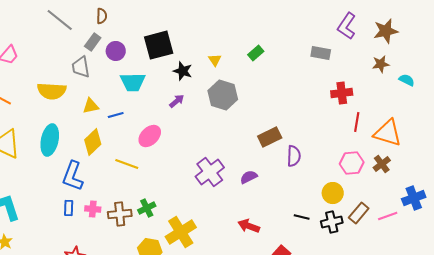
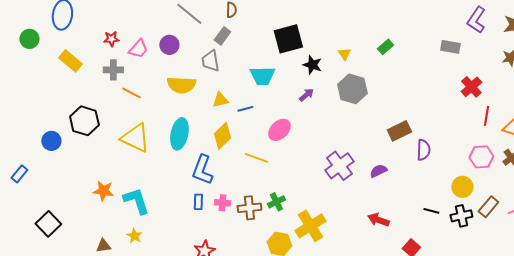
purple circle: (116, 51) -> (169, 45), moved
red cross: (342, 93) -> (471, 87), turned -35

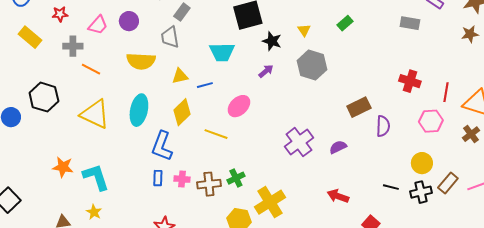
red star: (111, 39) -> (60, 14), moved
red cross: (471, 87) -> (410, 81), moved, turned -30
pink hexagon: (481, 157) -> (431, 121), moved

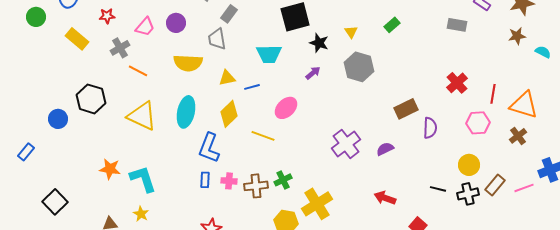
gray cross: (73, 46) -> (120, 48), turned -30
red cross: (410, 81) -> (457, 83), turned 30

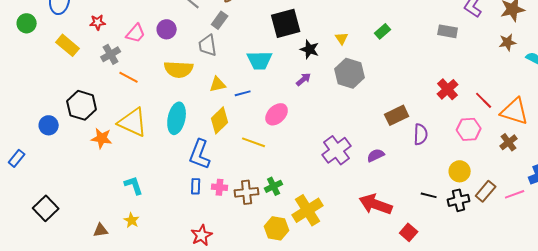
red line: (493, 94) -> (484, 100), turned -54
orange star: (110, 169) -> (102, 138), moved
cyan L-shape: (143, 179) -> (134, 185), size x0.7
red arrow: (385, 198) -> (376, 204), size x1.5

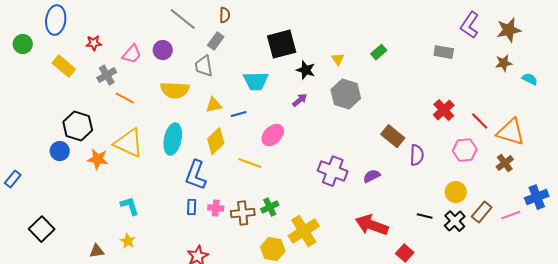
brown rectangle: (397, 115) -> (393, 136), turned 65
blue circle: (49, 125) -> (60, 151), moved
purple cross: (337, 150) -> (333, 171), turned -32
black cross: (459, 200) -> (455, 221), turned -30

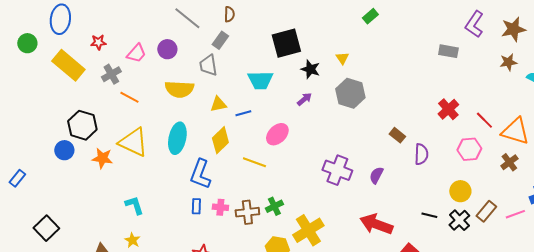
green rectangle: (379, 52) -> (370, 16), moved
yellow rectangle: (64, 66) -> (68, 65), size x1.4
brown rectangle: (393, 136) -> (397, 135), size x0.7
purple semicircle: (372, 176) -> (376, 175), turned -36

